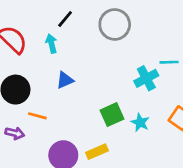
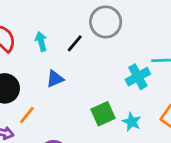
black line: (65, 19) -> (75, 43), moved
orange line: (37, 116) -> (27, 115), turned -66

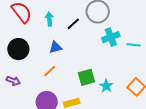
cyan cross: (138, 77) -> (111, 37), moved
orange line: (27, 115) -> (50, 71), moved

